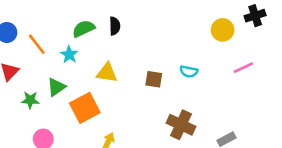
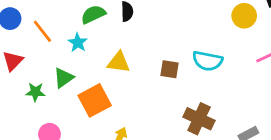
cyan semicircle: (189, 71) -> (207, 61), size x1.5

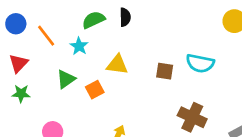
green star: (35, 92) -> (21, 94), moved
orange square: (95, 100) -> (95, 90), moved, size x0.6

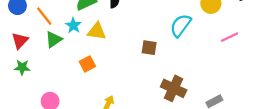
cyan semicircle: (200, 63) -> (181, 25), moved, turned 115
yellow triangle: (117, 65) -> (97, 31), moved
green triangle: (66, 79) -> (54, 39), moved

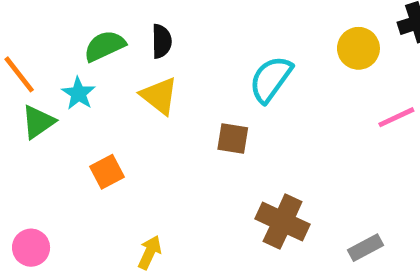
cyan semicircle: (181, 25) -> (271, 79), moved
yellow triangle: (97, 31) -> (159, 96), moved, turned 30

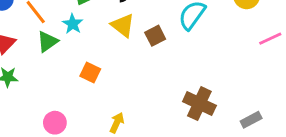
brown square: (233, 138) -> (155, 36), moved, turned -36
orange square: (107, 172) -> (90, 73), turned -36
pink circle: (31, 248) -> (55, 123), moved

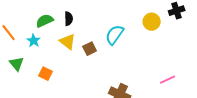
pink line: (270, 39) -> (168, 80), moved
green triangle: (48, 42) -> (17, 64), moved, turned -35

